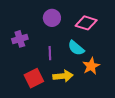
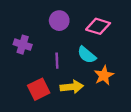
purple cross: (20, 39) -> (23, 45), turned 35

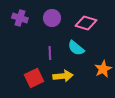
purple cross: (23, 45) -> (20, 18), moved
orange star: (104, 75) -> (103, 69), moved

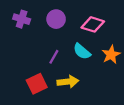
purple line: (50, 53) -> (54, 57), turned 32
orange star: (103, 69) -> (111, 55), moved

